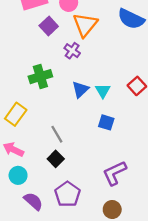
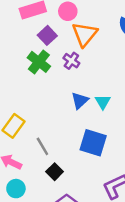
green cross: (40, 77) -> (39, 62), moved, turned -35
blue square: (106, 122) -> (93, 143), moved, size x1.6
gray line: (57, 134) -> (42, 146), moved

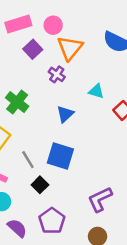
green cross: (39, 62) -> (17, 102), moved
cyan triangle: (103, 102) -> (96, 91), moved, turned -42
blue square: (93, 143) -> (60, 156), moved

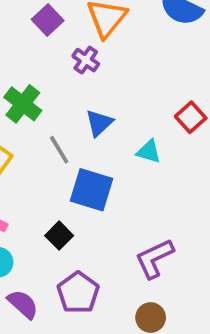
cyan triangle: (96, 91) -> (149, 152), moved
gray line: (28, 160) -> (59, 150), moved

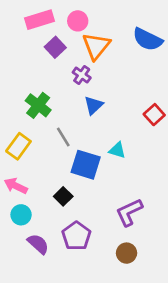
blue triangle: (99, 123) -> (94, 105), moved
cyan triangle: (149, 152) -> (117, 150), moved

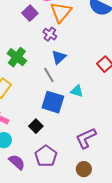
gray line: (63, 137) -> (49, 75), moved

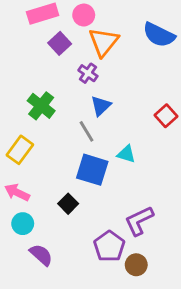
purple pentagon: (46, 156) -> (109, 246), moved

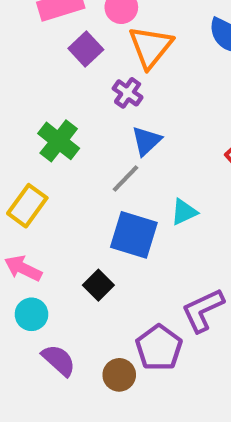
gray line: (87, 131) -> (125, 179), turned 75
cyan triangle: (126, 154) -> (184, 212), turned -42
brown circle: (136, 265) -> (119, 375), moved

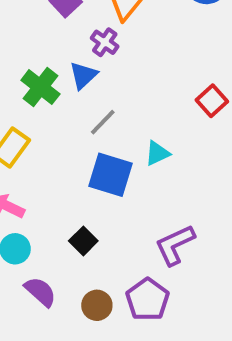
blue triangle: (146, 141) -> (83, 75), moved
black square: (98, 285) -> (83, 241), moved
purple pentagon: (159, 348) -> (148, 299), moved

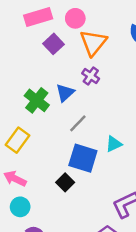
purple cross: (105, 42) -> (91, 76), moved
black square: (83, 241) -> (65, 182), moved

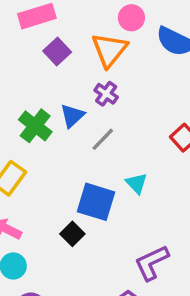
pink circle: (75, 18) -> (131, 18), moved
gray line: (78, 123) -> (103, 139), moved
cyan triangle: (114, 144) -> (137, 183), turned -48

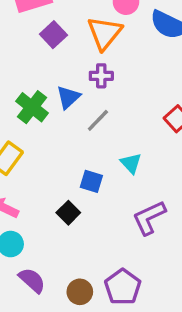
purple cross: (106, 94) -> (101, 76), turned -35
blue square: (96, 202) -> (91, 181), size x0.6
purple L-shape: (152, 263) -> (149, 218), moved

